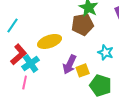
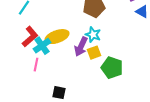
yellow ellipse: (50, 41) -> (57, 37), moved
cyan star: (106, 52) -> (93, 35), moved

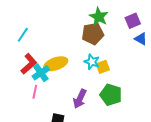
purple arrow: (81, 47) -> (80, 99), moved
yellow square: (94, 53) -> (103, 67), moved

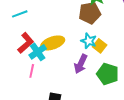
cyan line: (23, 35) -> (20, 14), turned 35
yellow square: (103, 67) -> (100, 46), turned -32
purple arrow: (80, 99) -> (81, 64), moved

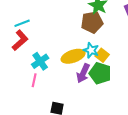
red L-shape: (26, 43) -> (20, 40), moved
yellow ellipse: (53, 43) -> (73, 56), moved
green pentagon: (108, 74) -> (100, 73), moved

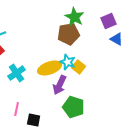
green pentagon: (100, 73) -> (74, 107), moved
pink line: (34, 80) -> (17, 109), moved

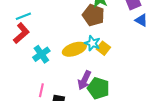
brown pentagon: (69, 34) -> (93, 15), turned 30
purple arrow: (60, 85) -> (84, 80), moved

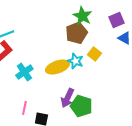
brown pentagon: (93, 15) -> (76, 33), turned 30
yellow square: (103, 48) -> (94, 54), moved

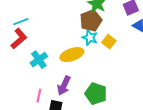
cyan star: (75, 61) -> (90, 38), moved
purple arrow: (67, 98) -> (64, 86), moved

